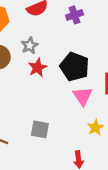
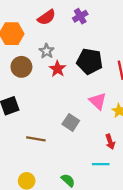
pink triangle: (83, 96) -> (98, 101), moved
gray square: (40, 129) -> (71, 122), turned 35

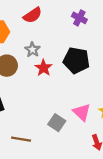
purple cross: (80, 16) -> (79, 18), moved, turned -32
pink triangle: (98, 101) -> (82, 112), moved

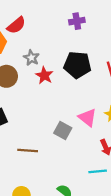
red semicircle: (33, 15) -> (16, 25), moved
purple cross: (79, 18) -> (77, 21), turned -32

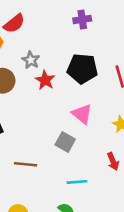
pink triangle: (87, 118) -> (82, 114), moved
cyan line: (98, 171) -> (77, 182), moved

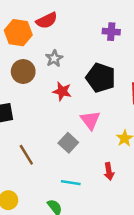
red star: (45, 80) -> (62, 91), moved, turned -30
brown line: (25, 164) -> (26, 155), turned 40

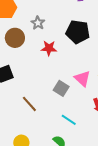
pink triangle: (90, 120) -> (82, 79), moved
cyan line: (71, 183) -> (69, 120), turned 35

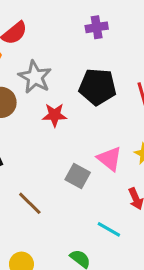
gray star: (38, 23) -> (35, 77), size x1.5
cyan line: (69, 120) -> (109, 229), moved

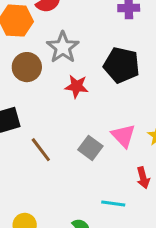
brown line: (30, 203) -> (41, 150), moved
cyan line: (109, 229) -> (113, 203), turned -30

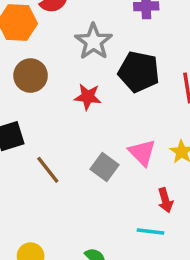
gray star: (63, 47) -> (94, 42), moved
cyan line: (113, 203) -> (150, 231), moved

